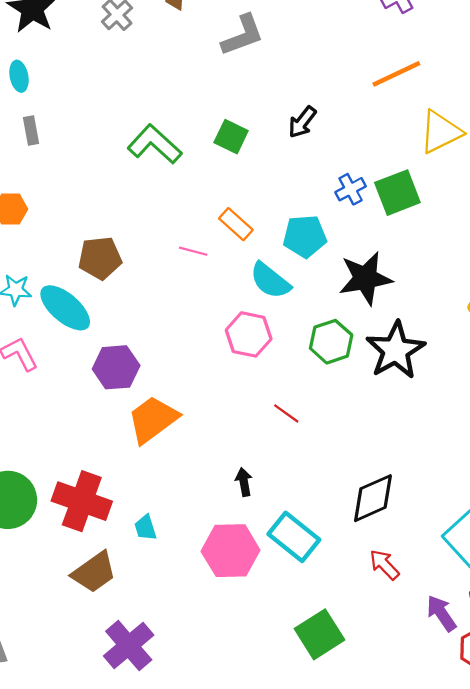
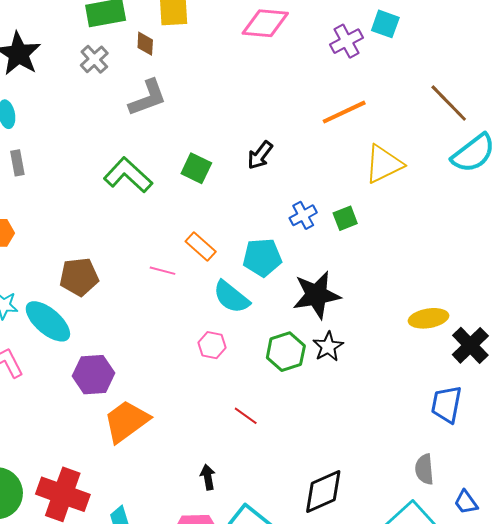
gray L-shape: (243, 35) -> (148, 98), moved
green square: (397, 193) -> (345, 218), size x0.6
pink hexagon: (249, 334) -> (212, 345), size x0.7
black star: (396, 350) -> (328, 347), moved, size x0.6

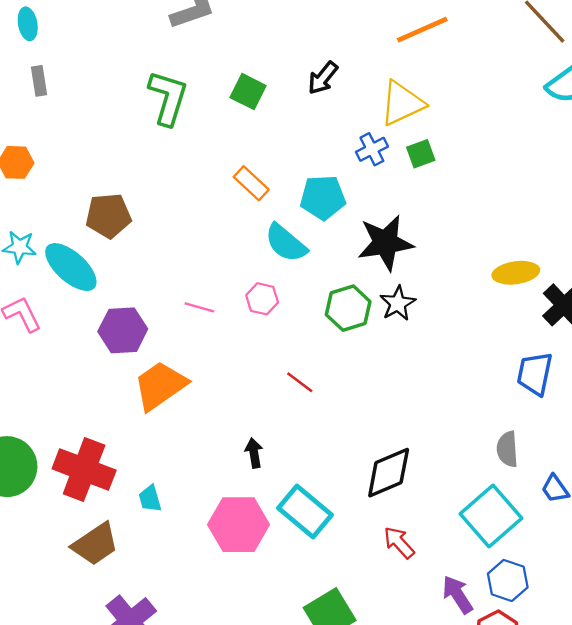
yellow triangle: (384, 164) -> (402, 103), moved
green L-shape: (128, 175) -> (168, 98), turned 63
pink line: (162, 271) -> (199, 307), moved

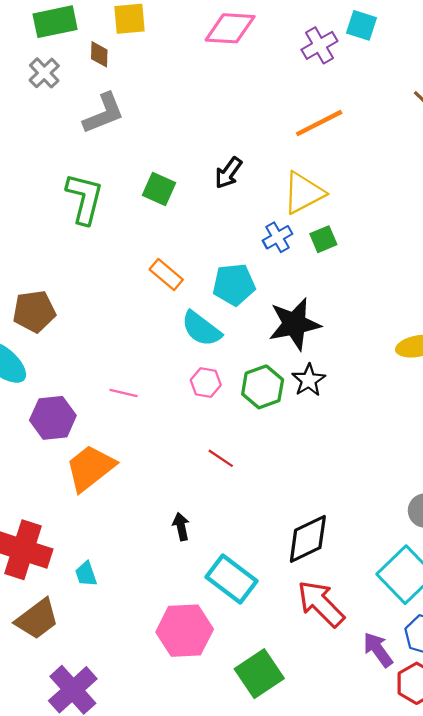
pink hexagon: (262, 299) -> (206, 383), moved
pink hexagon: (238, 525) -> (185, 631), moved
red arrow: (399, 543) -> (321, 604), size x1.6

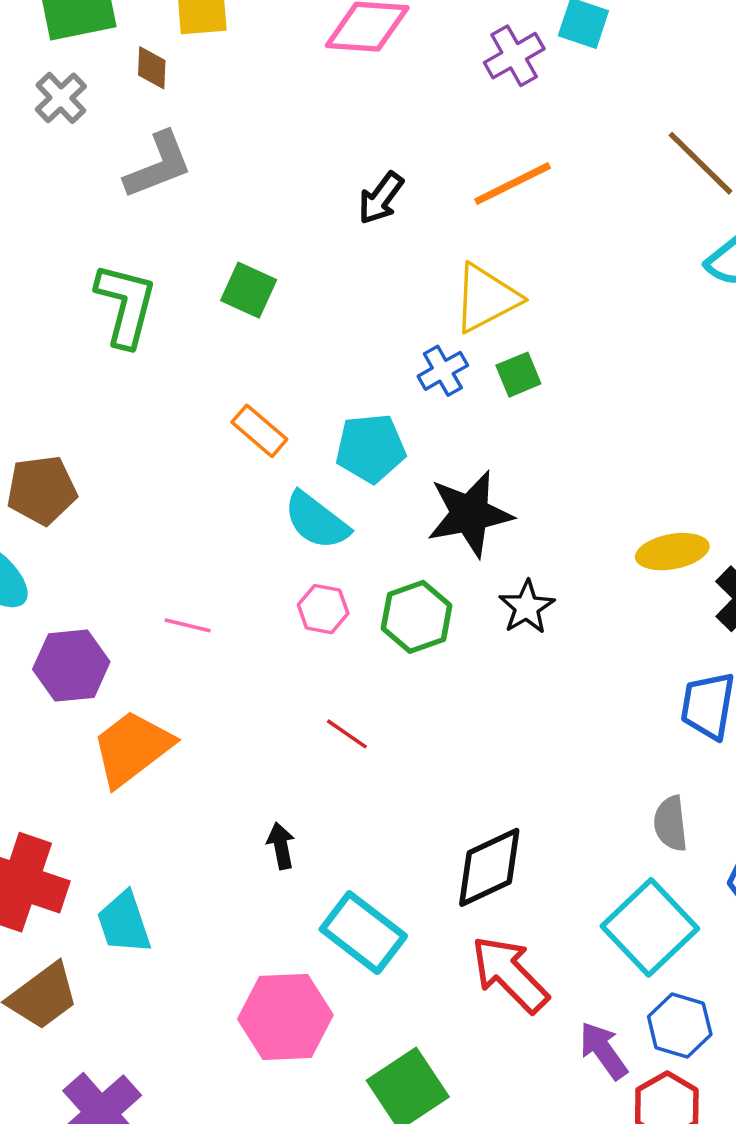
black arrow: (228, 173) -> (381, 198), moved
black star: (309, 380) -> (527, 607), moved
cyan trapezoid: (86, 574) -> (124, 923), size x1.5

